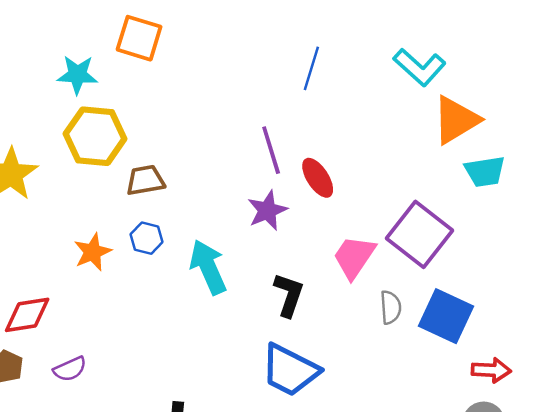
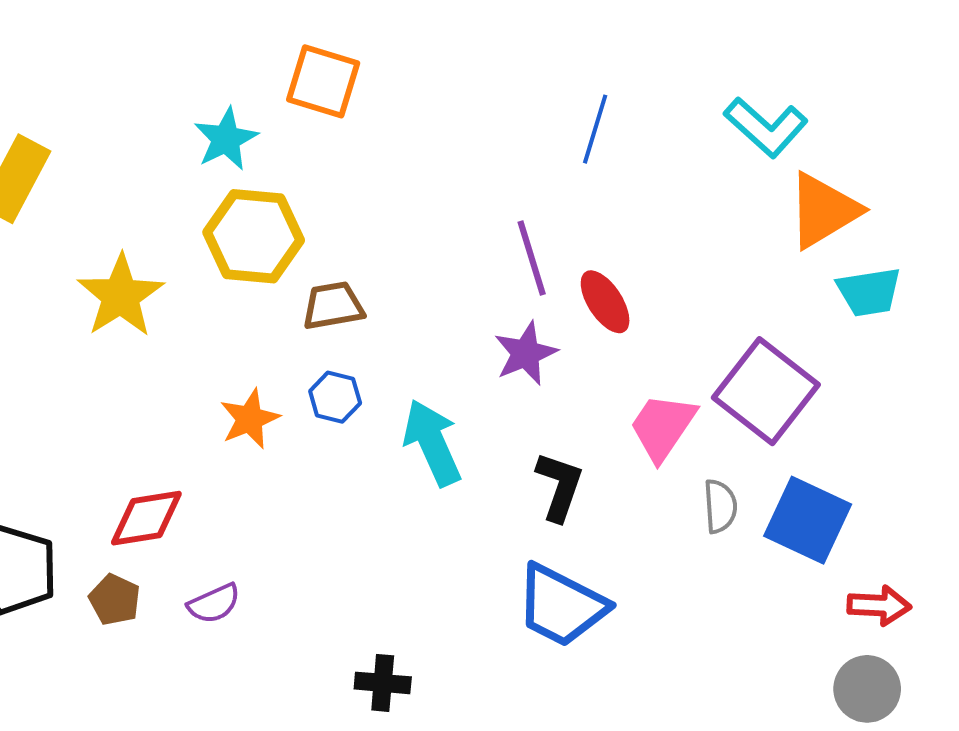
cyan star: (77, 75) -> (226, 139), turned -30

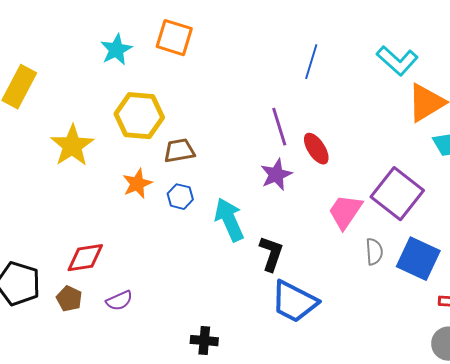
cyan star: (226, 139) -> (116, 50), moved
orange star: (250, 419) -> (137, 184), moved
black L-shape: (559, 486) -> (271, 254), moved

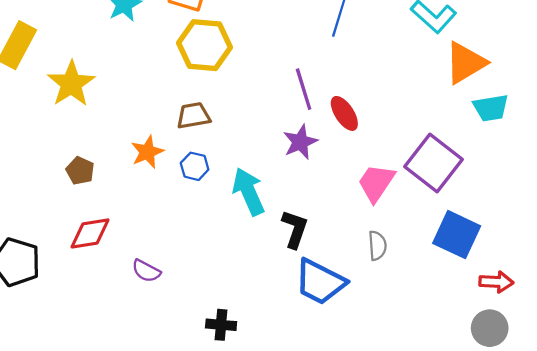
yellow hexagon: (139, 116) -> (204, 45), moved
yellow star: (72, 146) -> (71, 84), moved
gray semicircle: (374, 252) -> (377, 246), moved
brown pentagon: (69, 299) -> (80, 171), moved
purple semicircle: (119, 301) -> (146, 271), moved, turned 52

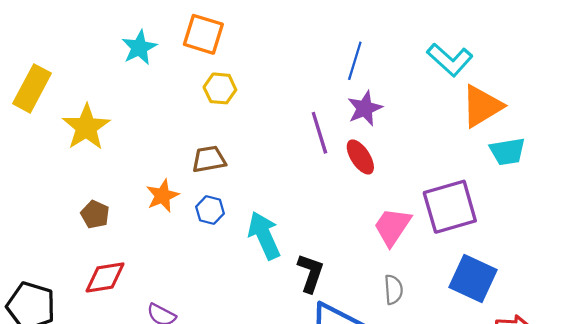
yellow hexagon: (204, 45) -> (220, 88), size x0.6
purple star: (300, 142) -> (365, 108), moved
purple square: (434, 163) -> (450, 207), turned 36

